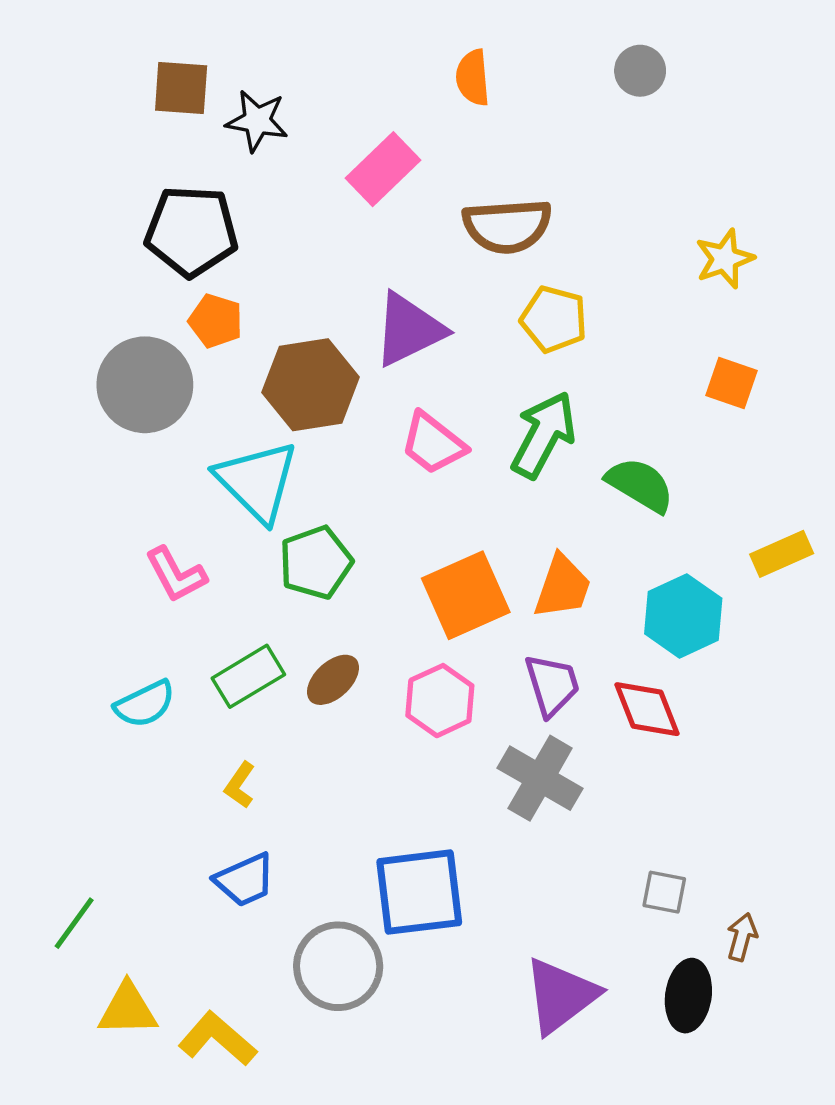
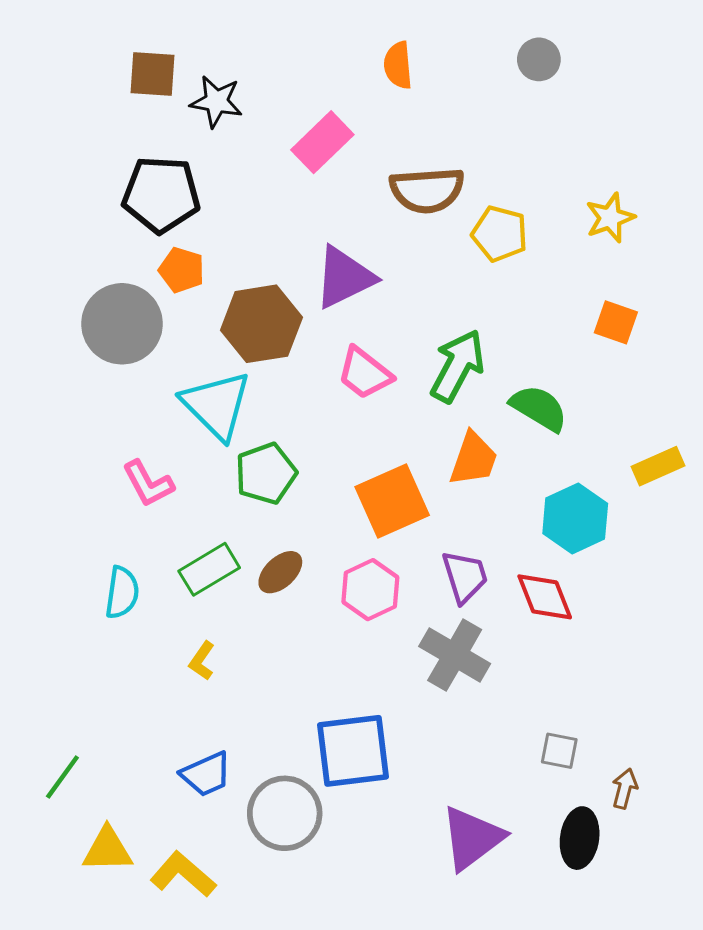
yellow pentagon: (554, 319) -> (500, 234), moved
orange trapezoid: (562, 587) -> (474, 459), moved
cyan semicircle: (145, 704) -> (122, 593), turned -56
blue trapezoid: (245, 880) -> (206, 774), moved

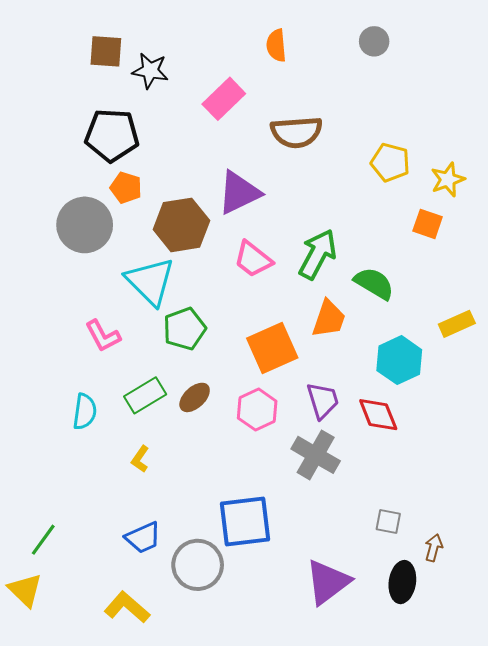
yellow star: (610, 218) -> (448, 180), moved
yellow pentagon: (500, 234) -> (390, 162), moved
yellow triangle: (107, 850) -> (25, 590), moved, turned 45

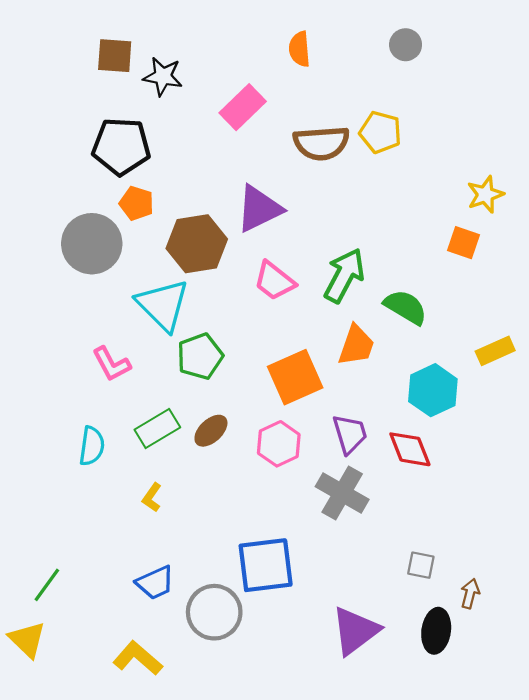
yellow pentagon: (390, 162) -> (380, 132), moved

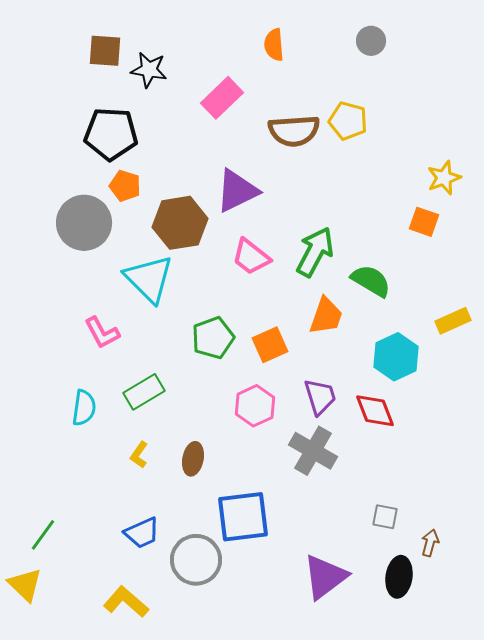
green pentagon: (200, 356) -> (213, 338), moved
orange square: (295, 377) -> (270, 345), size x0.7
brown ellipse: (211, 431) -> (193, 459), moved, turned -36

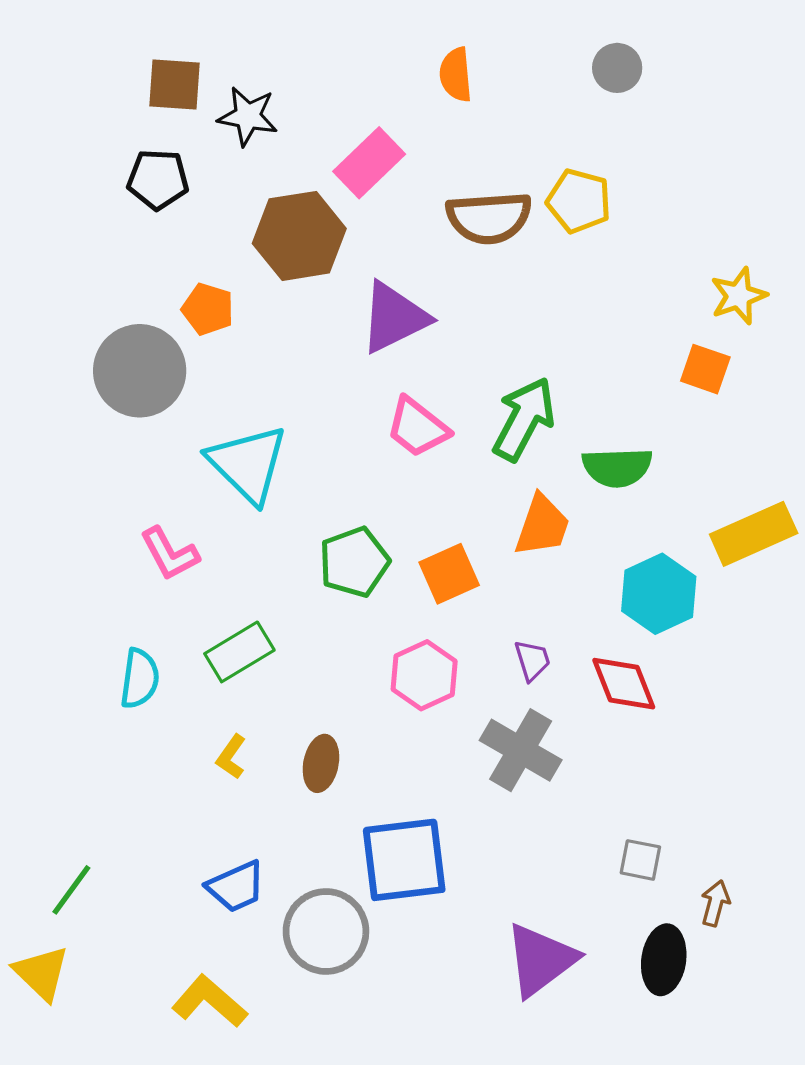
black pentagon: (111, 134) -> (158, 179), moved, size x0.7
brown hexagon: (180, 223) -> (299, 236), moved
green semicircle: (371, 281) -> (617, 467), turned 147
yellow rectangle: (453, 321) -> (754, 534), size x1.4
purple trapezoid: (320, 397) -> (532, 660), size x0.7

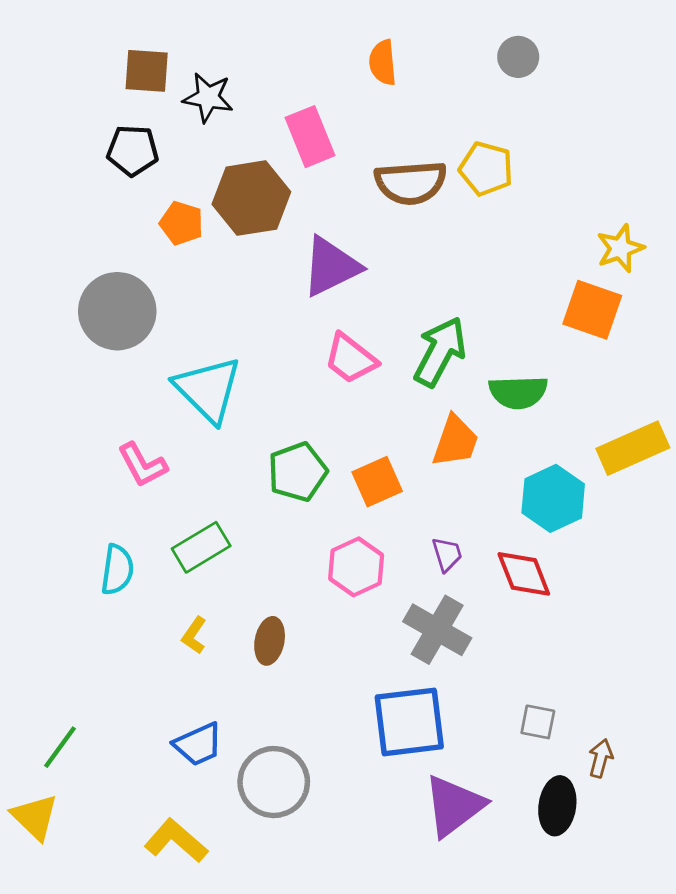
pink rectangle: (369, 163) -> (310, 137), turned -68
orange pentagon: (208, 309) -> (182, 223), moved
orange square: (705, 369) -> (592, 310), size x1.4
blue square: (404, 860) -> (409, 722), moved

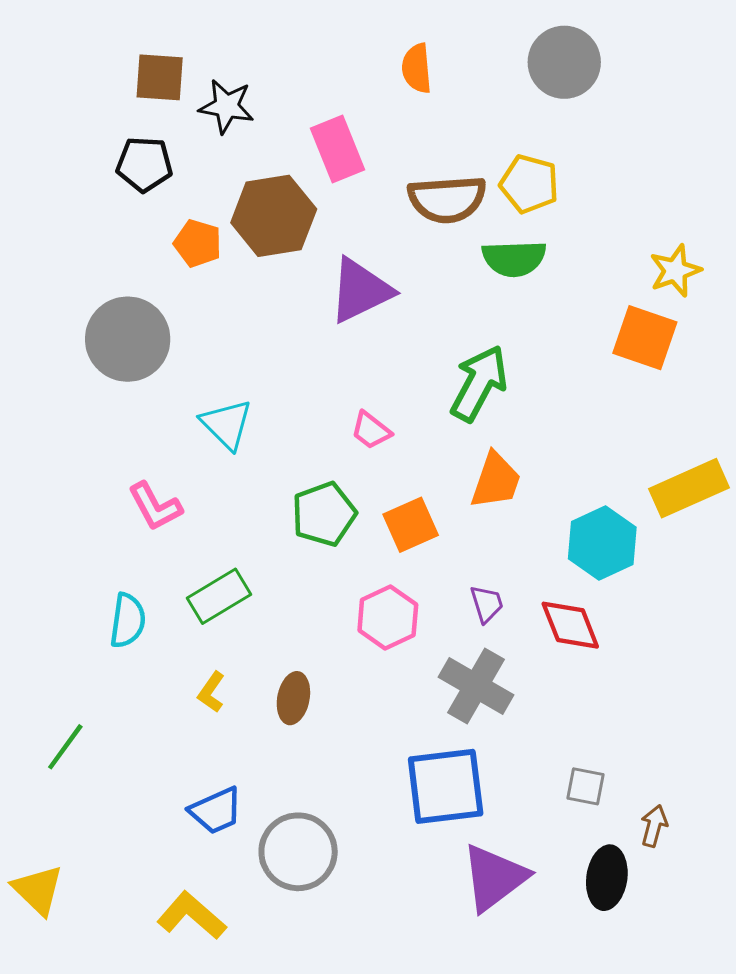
gray circle: (518, 57) -> (564, 62), size x1.6
pink trapezoid: (351, 359) -> (371, 430), moved, size x0.7
cyan triangle: (208, 389) -> (227, 424), size x0.7
green semicircle: (518, 392) -> (514, 258), moved
green line: (60, 747) -> (65, 747), moved

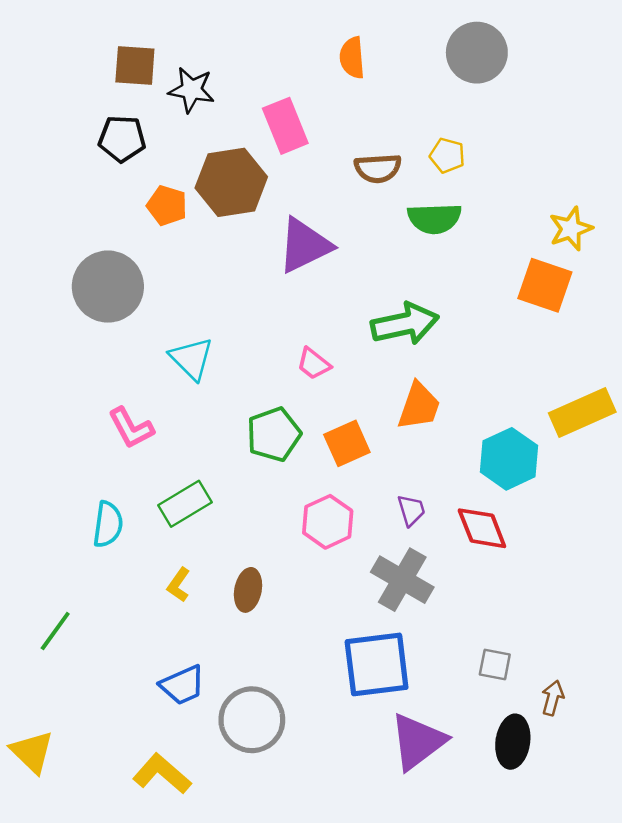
yellow pentagon: (529, 184) -> (447, 155), size x0.7
brown semicircle: (447, 199) -> (378, 168), size x0.7
green arrow: (479, 383) -> (405, 324), turned 50

